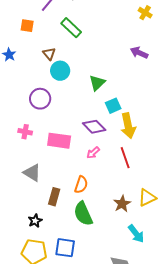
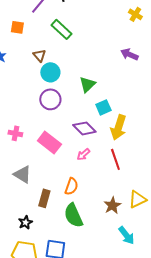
purple circle: (40, 99) -> (50, 99), moved
yellow arrow: (128, 126) -> (118, 127), turned 30
pink rectangle: (59, 141) -> (49, 142), turned 30

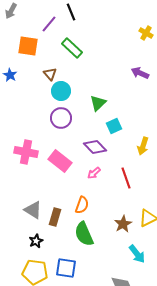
orange square: (17, 27) -> (28, 46), size x1.5
yellow arrow: (118, 127) -> (143, 146), moved, size x0.7
pink cross: (15, 133) -> (26, 152), size x1.6
gray triangle: (22, 174) -> (33, 210), moved

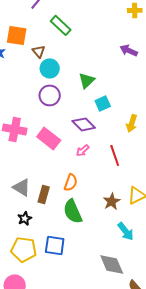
yellow cross: (146, 33) -> (135, 10), turned -32
orange square: (28, 46) -> (17, 35), moved

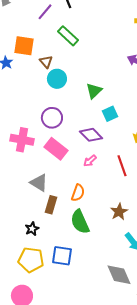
purple circle: (50, 95) -> (52, 118), moved
gray triangle: (22, 187) -> (39, 183), moved

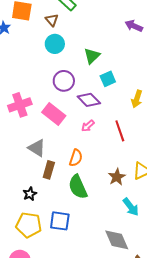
brown triangle: (46, 62) -> (52, 20), moved
purple circle: (52, 118) -> (64, 81), moved
pink cross: (22, 140) -> (20, 105), turned -30

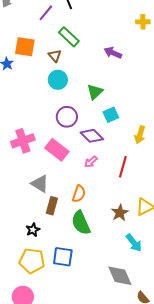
purple arrow: (134, 26) -> (113, 53), moved
red line: (120, 131) -> (123, 167), turned 35

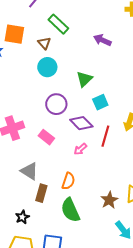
pink rectangle: (57, 150) -> (46, 137), size x0.7
red line: (123, 167) -> (105, 136), moved

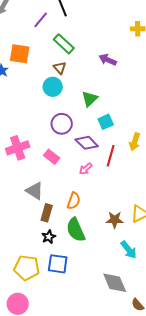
brown triangle: (44, 43) -> (60, 68), moved
brown star: (109, 200) -> (115, 220), turned 30
black star: (22, 217) -> (49, 237), moved

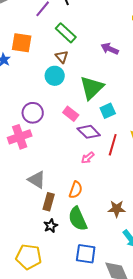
green triangle: (90, 99) -> (92, 88), size x1.5
purple circle: (62, 124) -> (33, 113), moved
pink rectangle: (52, 157) -> (71, 114), moved
blue square: (58, 264) -> (86, 254), moved

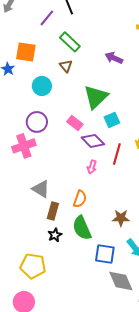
cyan circle: (55, 76) -> (42, 86), moved
pink arrow: (88, 158) -> (92, 167), turned -32
blue square: (86, 254) -> (105, 254), moved

